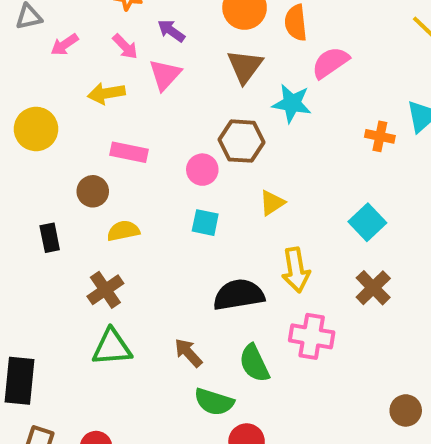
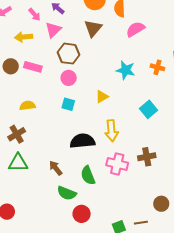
cyan star: (292, 103) -> (126, 70), moved
brown hexagon: (242, 141) -> (69, 54), moved
brown circle: (93, 191) -> (11, 66), moved
brown cross: (373, 288) -> (147, 157), moved, turned 30

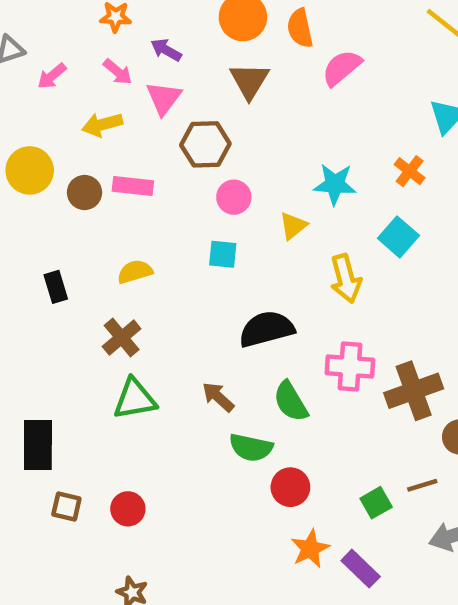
orange cross: (157, 67) -> (410, 171), moved, turned 32
cyan star: (126, 70) -> (335, 184), moved
pink circle: (69, 78) -> (234, 197), moved
yellow arrow: (112, 131) -> (346, 279), moved
brown cross: (147, 157) -> (414, 391), moved, size x1.4

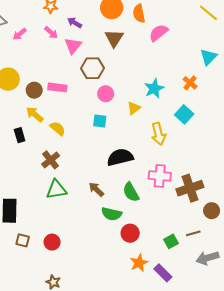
yellow arrow: (102, 124) -> (35, 114), moved, turned 54
cyan star: (335, 184) -> (154, 88), turned -30
yellow semicircle: (135, 272) -> (58, 129), turned 56

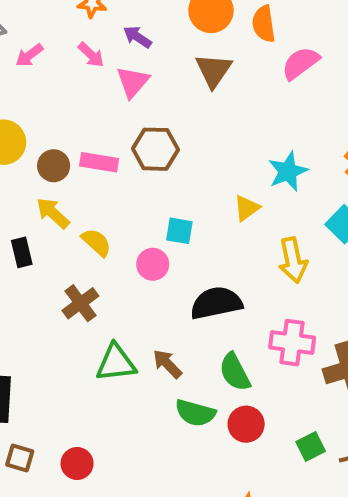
brown hexagon: (93, 68) -> (155, 149), moved
pink circle: (106, 94) -> (153, 264), moved
green triangle: (56, 190) -> (116, 363), moved
red circle: (130, 233) -> (246, 424), moved
green square: (171, 241) -> (311, 447), moved

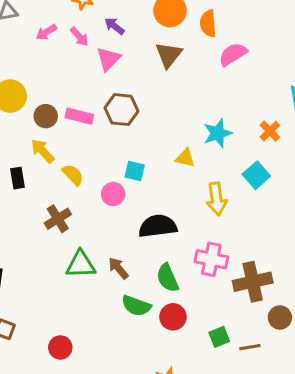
pink arrow: (29, 55) -> (46, 32), moved
yellow triangle: (247, 208) -> (185, 158), turned 45
red circle: (77, 463) -> (60, 347), moved

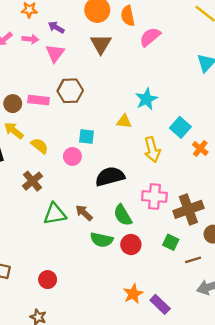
pink arrow: (79, 37) -> (30, 39), turned -35
orange cross: (270, 131) -> (200, 148), moved
green square: (219, 337) -> (171, 242), moved, turned -35

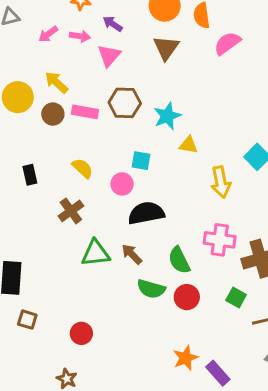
cyan star: (146, 99) -> (167, 116), moved
yellow arrow: (14, 131) -> (56, 82), moved
black semicircle: (110, 176) -> (146, 213), moved

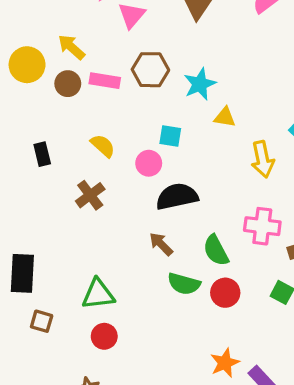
green triangle: (96, 253) -> (98, 294), moved

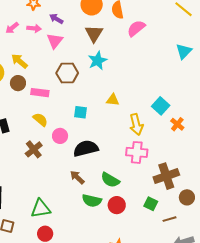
pink rectangle: (105, 81) -> (40, 93), moved
cyan star: (200, 84) -> (97, 61), moved
pink circle: (149, 163) -> (60, 136), moved
pink cross: (262, 226) -> (137, 152), moved
green semicircle: (216, 250) -> (110, 180), turned -30

